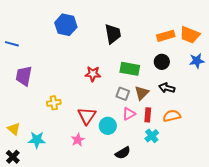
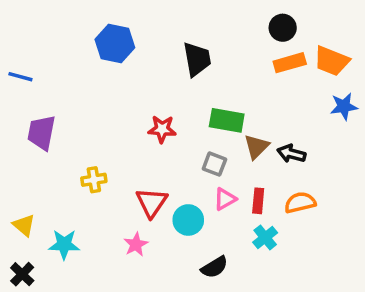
black circle: (162, 62) -> (283, 28), moved
brown triangle: (142, 93) -> (256, 147), moved

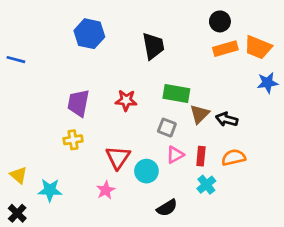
purple trapezoid: (41, 133) -> (78, 103), moved

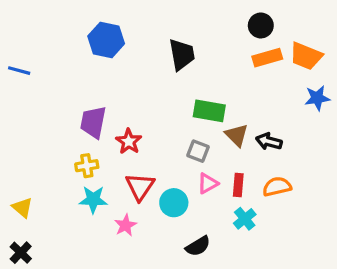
red star: (126, 100) -> (129, 141), moved, turned 30
brown triangle: (200, 114) -> (237, 135), turned -30
cyan star: (50, 190) -> (93, 199), moved

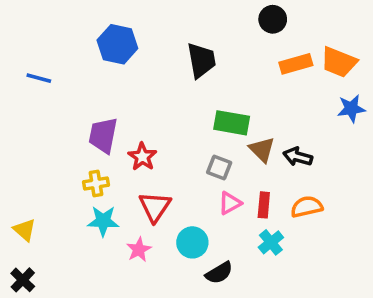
black circle: (261, 25) -> (273, 19), moved
blue line: (19, 71) -> (39, 78), moved
cyan circle: (174, 203) -> (192, 242), moved

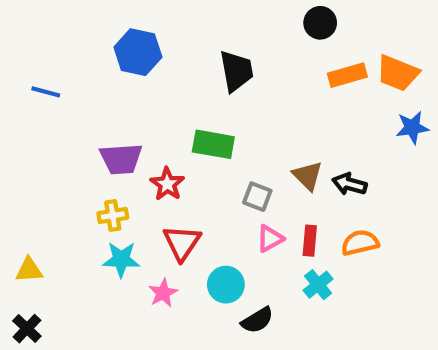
green rectangle: (232, 123) -> (213, 144), moved
purple trapezoid: (103, 135) -> (121, 159), turned -105
yellow triangle: (25, 230) -> (29, 270), turned -45

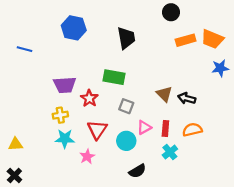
gray square: (257, 197) -> (126, 106), moved
cyan circle: (226, 285) -> (126, 141), moved

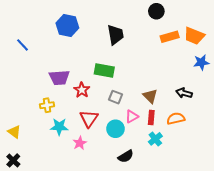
blue line: (24, 49) -> (22, 45), turned 32
brown triangle: (164, 94) -> (150, 96), moved
black arrow: (187, 98) -> (184, 93), moved
yellow cross: (60, 115) -> (47, 105), moved
yellow triangle: (16, 144) -> (14, 132), turned 40

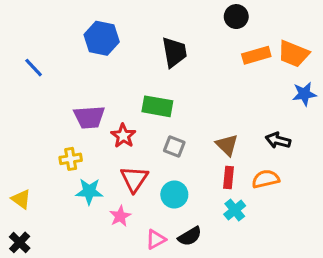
pink triangle: (132, 116) -> (156, 239), moved

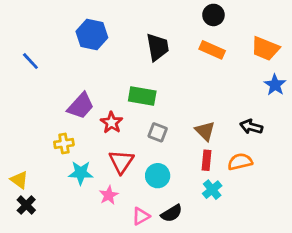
orange rectangle: (256, 55) -> (212, 50), moved, turned 40
blue star: (304, 94) -> (275, 85), turned -30
purple trapezoid: (89, 117) -> (81, 106), turned -44
black cross: (20, 242) -> (26, 205), moved

